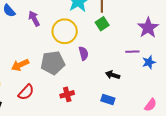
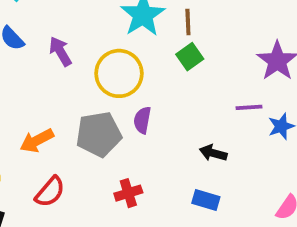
purple semicircle: (84, 53) -> (142, 120), moved, turned -152

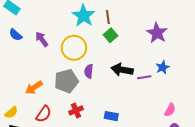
purple line: (249, 107) -> (144, 77), moved
black arrow: (213, 153) -> (122, 70), moved, size x1.5
red cross: (128, 193) -> (76, 110), moved
blue rectangle: (206, 200) -> (111, 116), moved

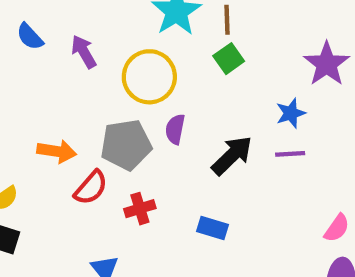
blue star: (163, 67) -> (291, 113), moved
black arrow: (122, 70) -> (232, 155), moved, turned 120
orange arrow: (34, 88) -> (57, 151), turned -144
red semicircle: (44, 114) -> (91, 188), moved

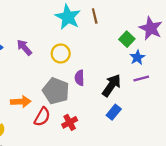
green square: (229, 59) -> (127, 39), moved
yellow circle: (149, 77) -> (61, 53), size x0.7
gray pentagon: (126, 145) -> (56, 91), turned -30
blue rectangle: (212, 228) -> (114, 112), moved, turned -56

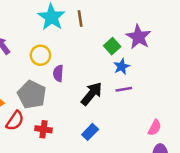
purple semicircle: (79, 78) -> (58, 73), moved
blue rectangle: (114, 112) -> (90, 132), moved
red cross: (70, 122) -> (44, 129), turned 32

